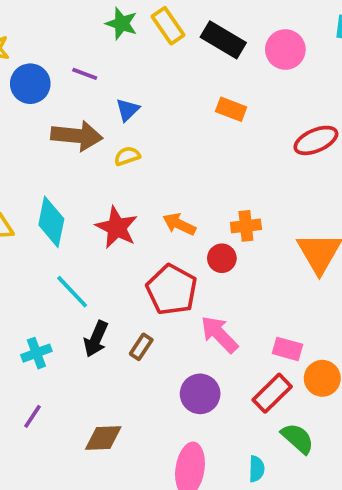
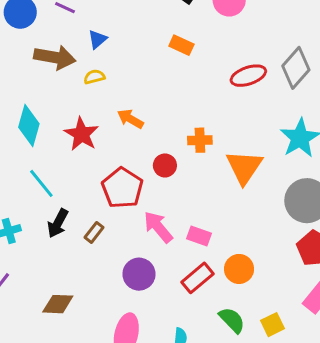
orange arrow: (179, 224) -> (130, 119), moved
orange cross: (246, 226) -> (200, 140), moved
pink rectangle: (288, 349) -> (199, 236), moved
green semicircle: (298, 438) -> (232, 320), moved

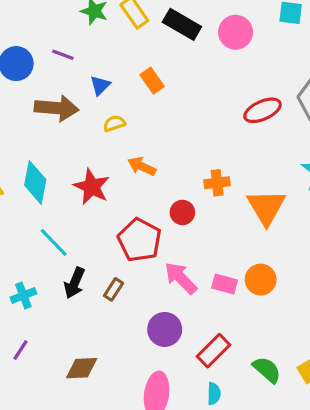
orange rectangle: (181, 45) -> (152, 81), moved, turned 35
yellow semicircle: (94, 77) -> (114, 123), moved
orange circle: (239, 269) -> (261, 280), moved
red rectangle: (197, 278) -> (213, 351), moved

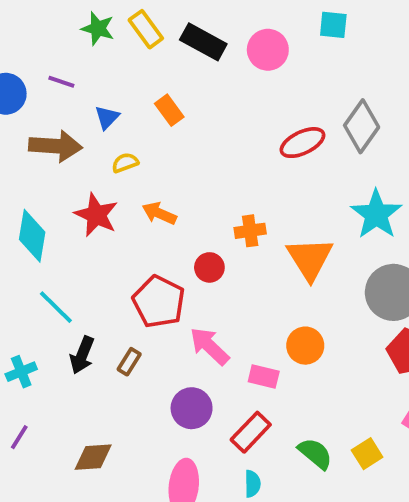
red star: (92, 187) -> (96, 215), moved
pink rectangle: (225, 284) -> (264, 377), moved

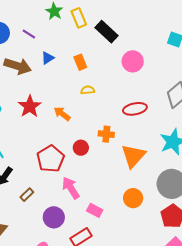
pink circle: (268, 50) -> (133, 61), moved
red ellipse: (302, 143) -> (135, 109), moved
yellow semicircle: (125, 163) -> (88, 90), moved
orange circle: (305, 346) -> (133, 198), moved
brown rectangle: (129, 362) -> (27, 195), moved

